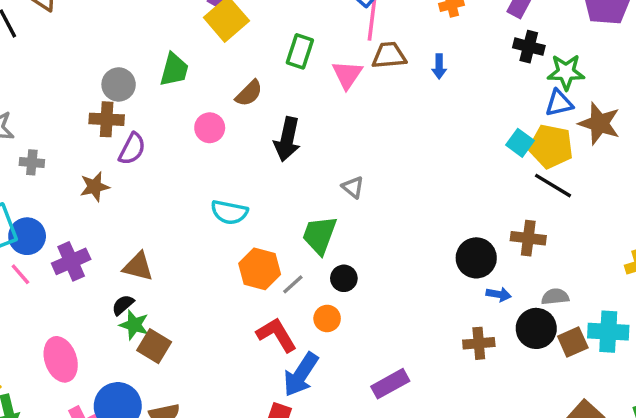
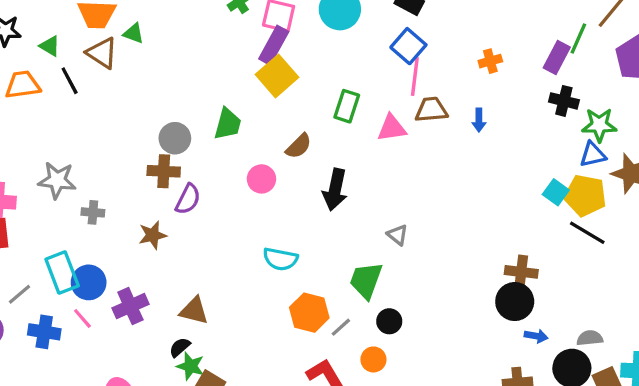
pink triangle: (347, 75) -> (392, 128), turned 48
brown cross: (528, 238) -> (521, 272), moved

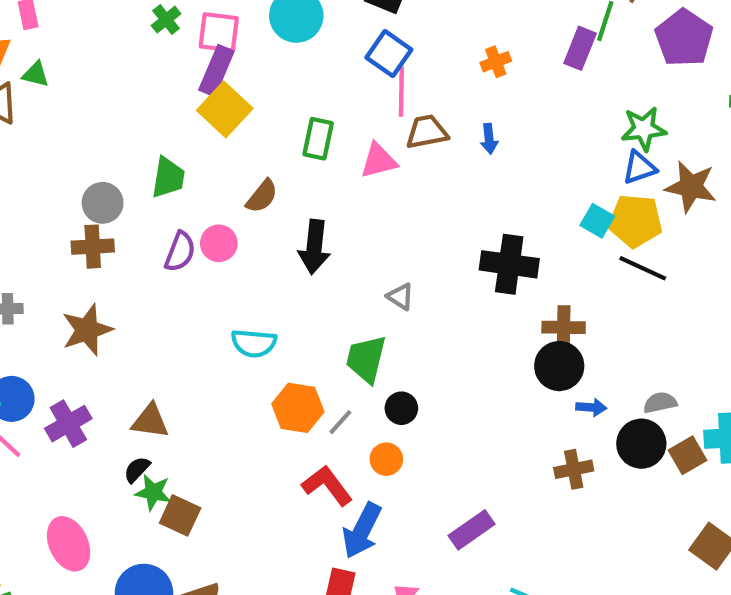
black cross: (564, 101) -> (509, 264), moved, size x1.5
purple semicircle: (188, 199) -> (180, 252), moved
brown star: (153, 235) -> (87, 330), size x1.4

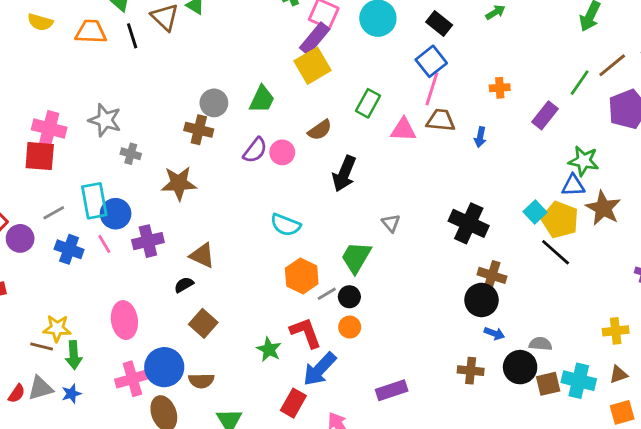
purple rectangle: (580, 48) -> (545, 115), moved
black circle: (401, 408) -> (349, 297), moved
green star: (153, 492) -> (269, 349), moved

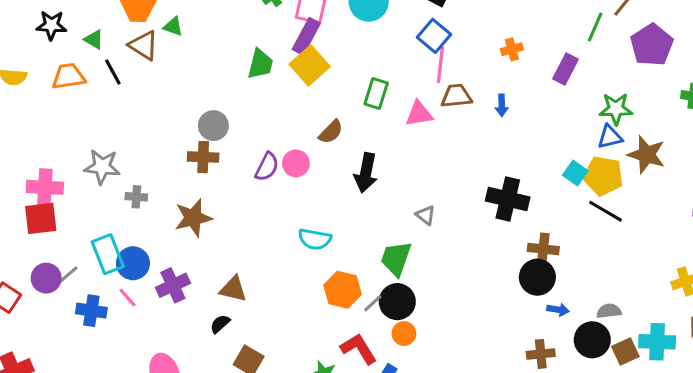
green trapezoid: (262, 99) -> (260, 64), moved
purple circle: (20, 238) -> (46, 278), moved
black circle: (349, 297) -> (397, 302), size x1.5

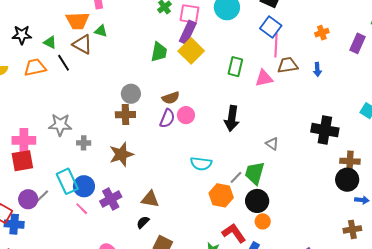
brown semicircle: (331, 132) -> (171, 98), moved, turned 30
gray line: (373, 303) -> (236, 177), moved
blue cross: (91, 311) -> (14, 224), moved

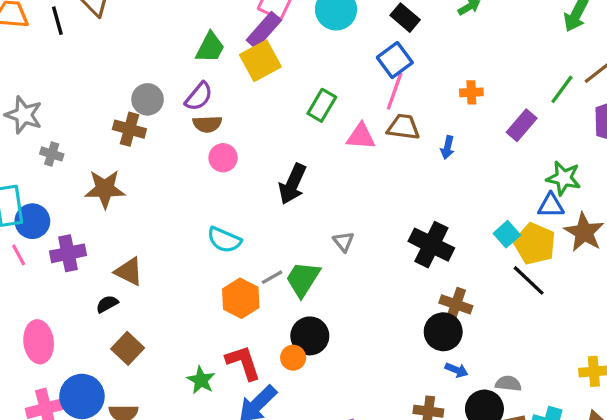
purple semicircle: (167, 118) -> (199, 96), moved
black circle: (257, 201) -> (310, 336), moved

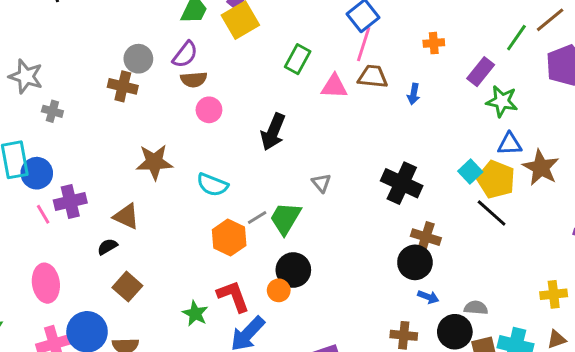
green star: (564, 178) -> (502, 101), moved
brown star: (105, 189) -> (154, 162), moved
pink line: (19, 255) -> (43, 214), moved

